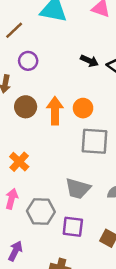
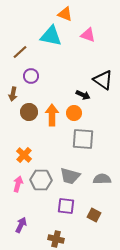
black arrow: (89, 61) -> (83, 95), moved
gray hexagon: (41, 211) -> (41, 180), moved

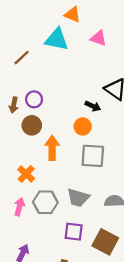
purple circle: (31, 76) -> (34, 99), moved
orange arrow: (52, 115) -> (52, 148), moved
brown square: (94, 215) -> (105, 242), size x1.6

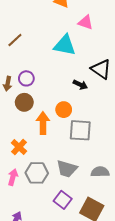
cyan triangle: (57, 39) -> (65, 45), moved
orange circle: (83, 126) -> (64, 110), moved
purple square: (74, 232) -> (63, 200), turned 30

